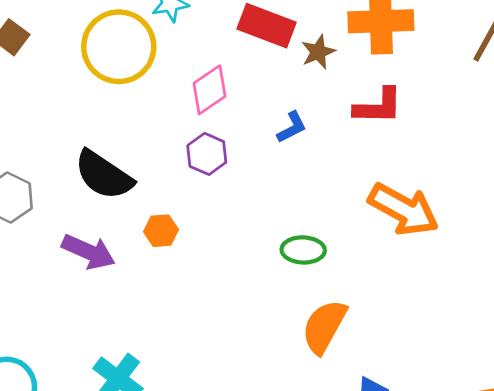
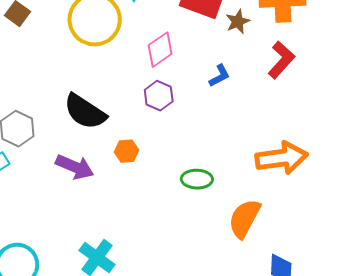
red L-shape: (378, 106) -> (281, 60), turned -48
orange arrow: (403, 209) -> (282, 158), moved, turned -36
green ellipse: (303, 250) -> (197, 179), moved

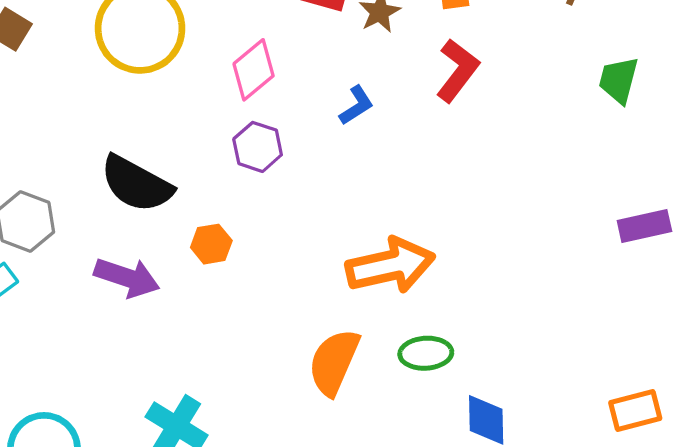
orange arrow: (282, 158) -> (390, 266), moved
green ellipse: (197, 179) -> (426, 353), moved
orange semicircle: (244, 218) -> (334, 362), moved

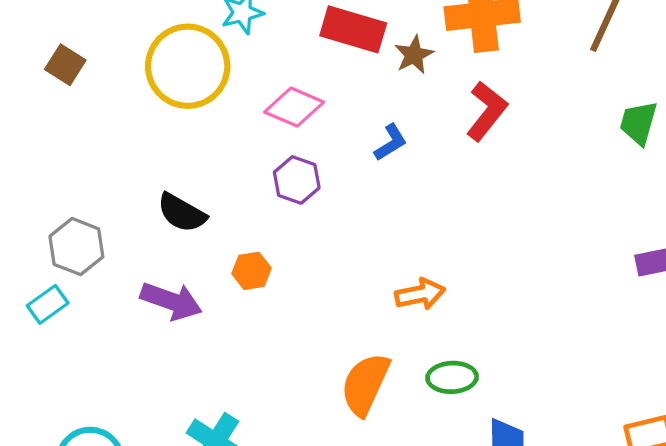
pink diamond: (254, 70) -> (294, 107), turned 62
black semicircle: (136, 184) -> (182, 213), size x0.7
orange arrow: (390, 266) -> (420, 294), size x0.6

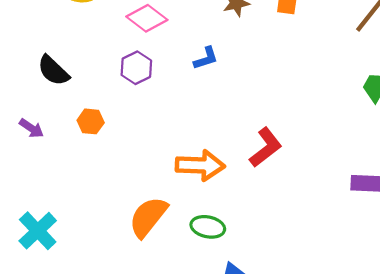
red L-shape: (487, 111) -> (266, 147), moved
orange arrow: (420, 294) -> (200, 165), size x1.4
purple arrow: (171, 301) -> (31, 128), size x0.6

